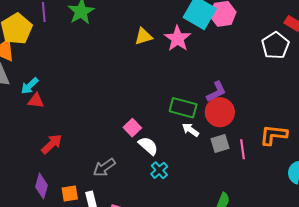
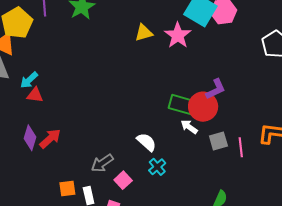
red circle: (220, 112) -> (203, 107), moved
pink square: (132, 128) -> (123, 180), moved
purple diamond: (41, 186) -> (30, 138), moved

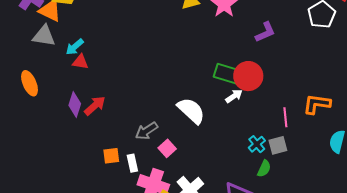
purple L-shape: (216, 89) -> (265, 32), moved
white arrow: (189, 127) -> (234, 96), turned 108
gray square: (218, 141) -> (278, 145), moved
white semicircle: (147, 142) -> (191, 111), size x1.4
cyan cross: (157, 167) -> (257, 144), moved

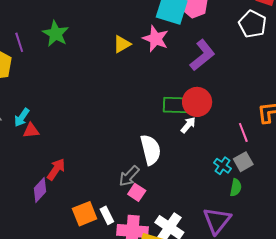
purple L-shape: (265, 32) -> (202, 55), size x1.4
purple diamond: (75, 105) -> (40, 190), moved, turned 40
white semicircle: (191, 111) -> (151, 150), turned 48
gray arrow: (147, 131) -> (129, 176), moved
orange square: (111, 156) -> (85, 214), size x1.4

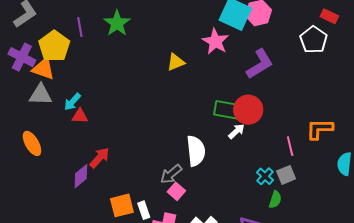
yellow triangle: (122, 44) -> (176, 62), moved

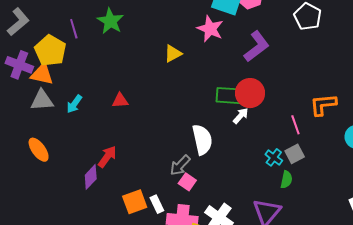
red triangle: (80, 116) -> (120, 101), moved

